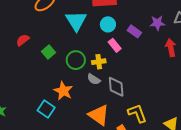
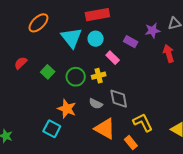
cyan circle: (108, 24) -> (96, 39), moved
gray semicircle: (94, 79) -> (96, 104), moved

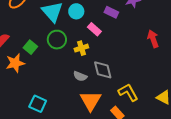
red arrow: (169, 53) -> (153, 39), moved
green circle: (76, 77) -> (57, 40), moved
orange star: (67, 109) -> (15, 63), moved, turned -30
orange triangle: (105, 129) -> (91, 101), turned 35

